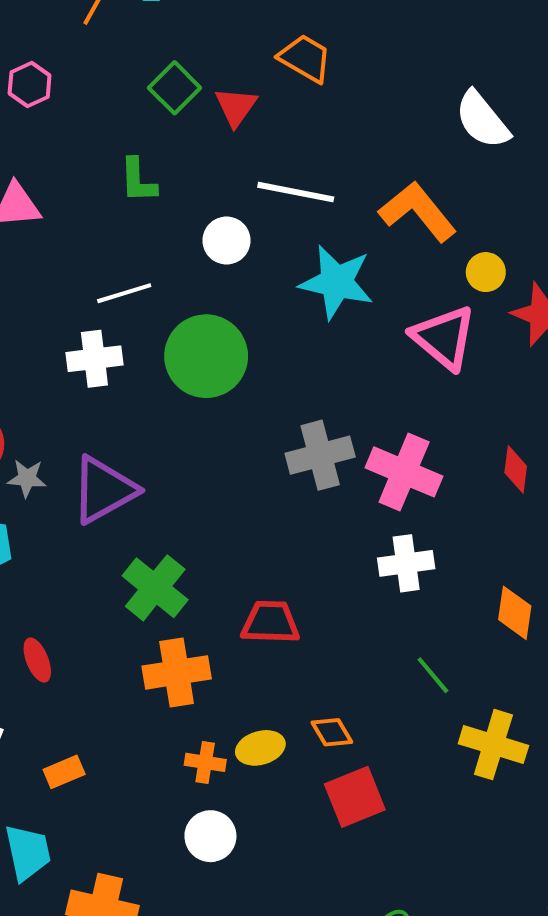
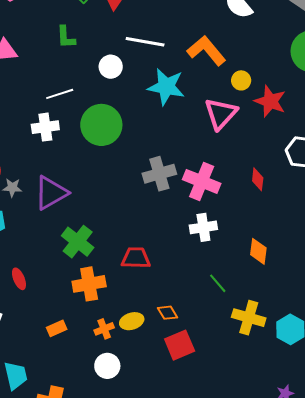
pink triangle: (444, 337) -> (221, 114), turned 33
orange cross: (205, 762) -> (104, 329), turned -30
orange rectangle: (64, 772) -> (57, 328), moved

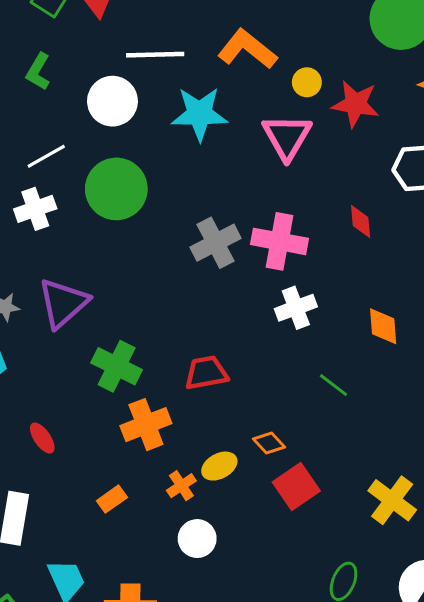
green L-shape: (66, 37) -> (38, 72), turned 45
white circle: (111, 67) -> (112, 101), size x1.4
yellow cross: (249, 318) -> (392, 500), moved, turned 32

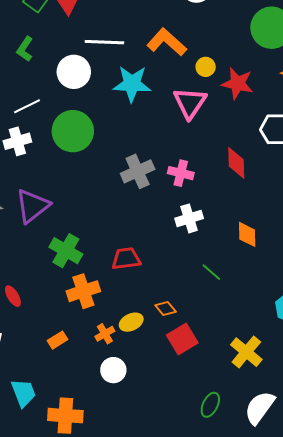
red diamond: (361, 221) -> (236, 163), size x1.4
pink cross: (280, 241) -> (181, 173), size x0.7

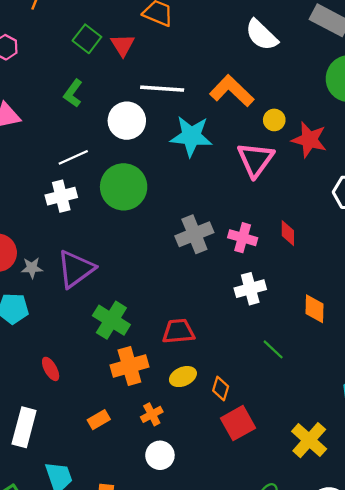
red diamond: (236, 163) -> (288, 233), moved, size x0.7
orange diamond: (166, 309) -> (221, 388), turned 55
yellow ellipse: (131, 322) -> (183, 377), moved

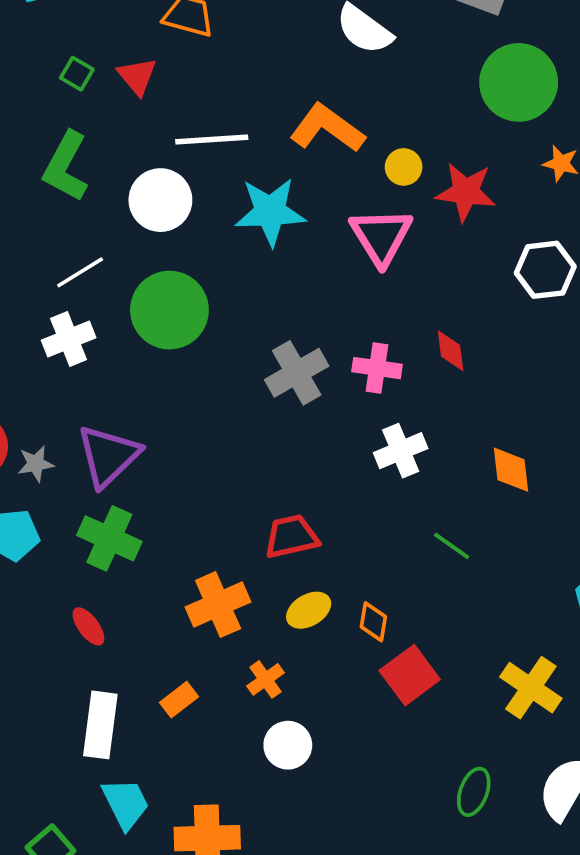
green square: (87, 39) -> (77, 74), size x0.7
green L-shape: (73, 93) -> (66, 167), size x1.5
green cross: (111, 320) -> (109, 538), moved
white rectangle: (24, 427) -> (100, 725), moved

